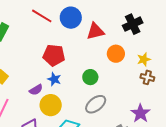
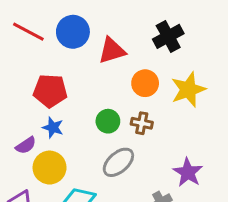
yellow star: (144, 59) -> (188, 90), size x1.6
brown cross: (147, 77) -> (142, 123), moved

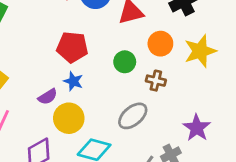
green circle: (108, 121) -> (125, 62), moved

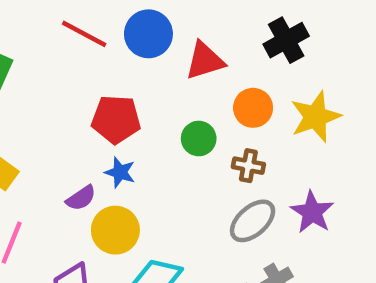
gray ellipse: (133, 116) -> (253, 221), moved
purple star: (197, 128) -> (312, 212), moved

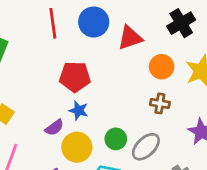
red line: (84, 34) -> (53, 23), turned 56
green circle: (199, 139) -> (116, 139), moved
gray ellipse: (253, 221) -> (146, 147), moved

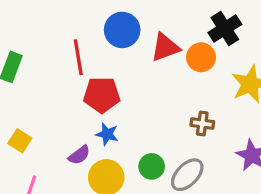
red line: (53, 23) -> (78, 57), moved
orange circle: (162, 67) -> (201, 57), moved

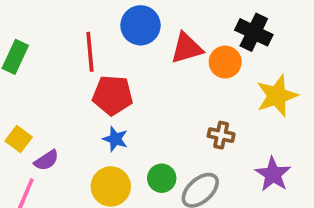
black cross: (225, 28) -> (254, 32), turned -36
purple semicircle: (79, 155) -> (46, 160), moved

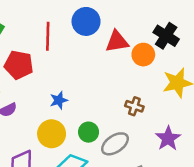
red pentagon: (113, 95) -> (19, 65), moved
blue star: (115, 139) -> (59, 100), turned 30

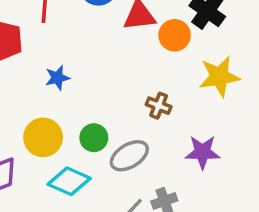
blue star: (59, 100) -> (57, 78), moved
purple star: (168, 138) -> (203, 152), turned 30

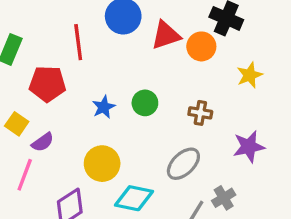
yellow star: (219, 76) -> (250, 75), size x0.7
green circle: (94, 138) -> (145, 103), moved

